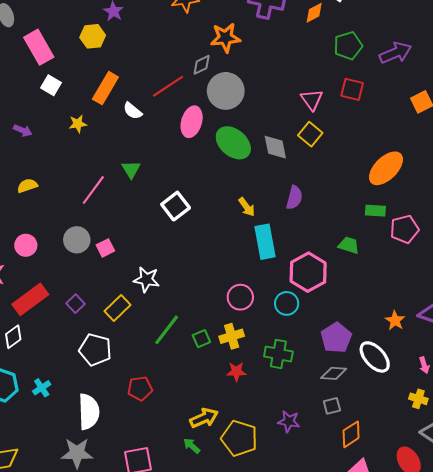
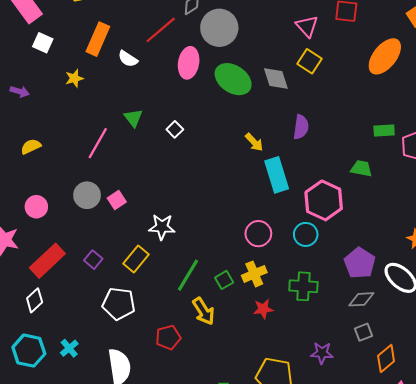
orange ellipse: (386, 168) -> (385, 56), moved
white square: (176, 206) -> (175, 129), moved, size x0.6
yellow arrow: (204, 418) -> (204, 311), moved, turned 88

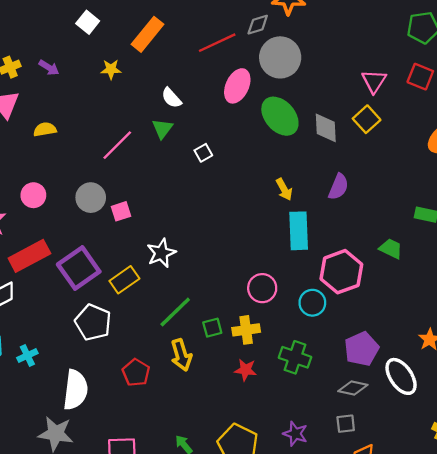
white semicircle: (128, 59) -> (171, 98), moved
white star: (162, 227) -> (161, 253), turned 30
purple square: (93, 260) -> (79, 268), size x2.0
red pentagon: (168, 337) -> (136, 373), turned 30

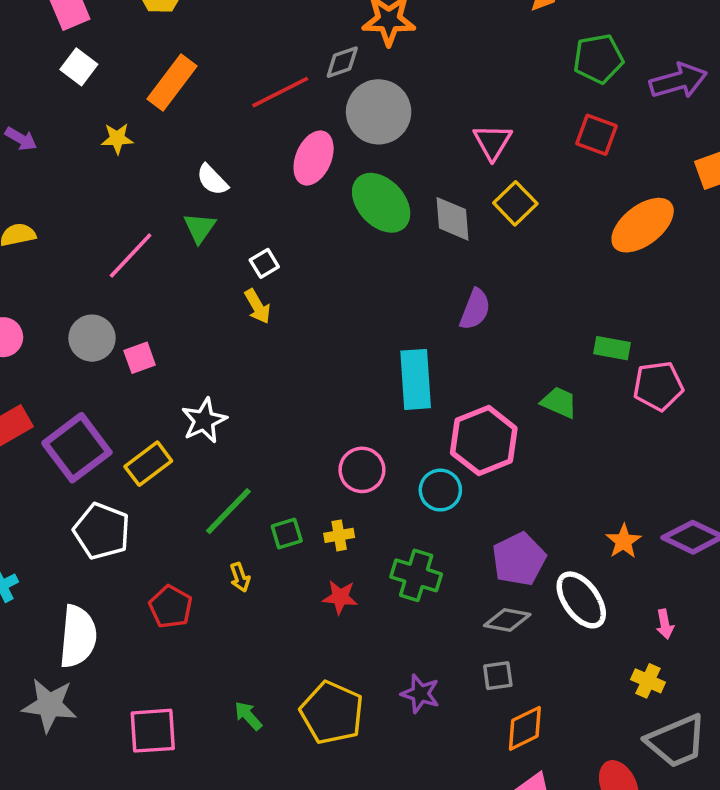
pink triangle: (374, 81) -> (493, 142), moved
yellow arrow: (284, 189) -> (258, 306), moved
yellow cross: (246, 330) -> (339, 535), size x0.7
yellow arrow: (181, 355) -> (240, 577), size x0.6

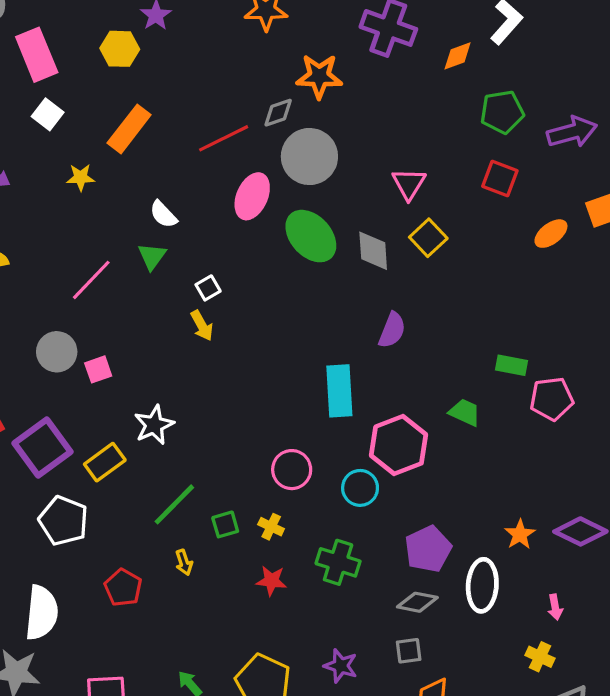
orange ellipse: (643, 225) -> (551, 234), moved, size x0.6
yellow cross: (339, 535) -> (271, 527), turned 35
white ellipse: (581, 600) -> (482, 585), turned 39

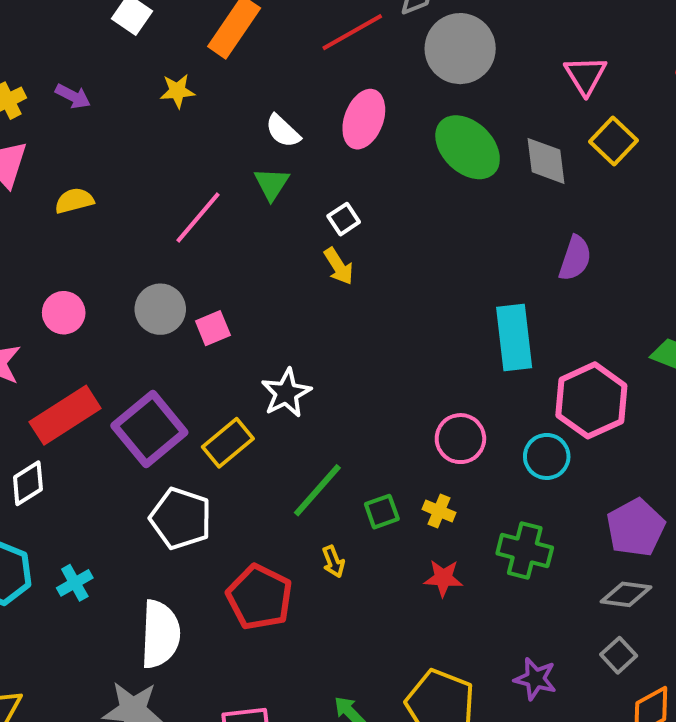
pink ellipse: (252, 196) -> (364, 119), moved
red pentagon: (123, 588) -> (260, 597), size x1.4
gray square: (409, 651) -> (619, 655), turned -32

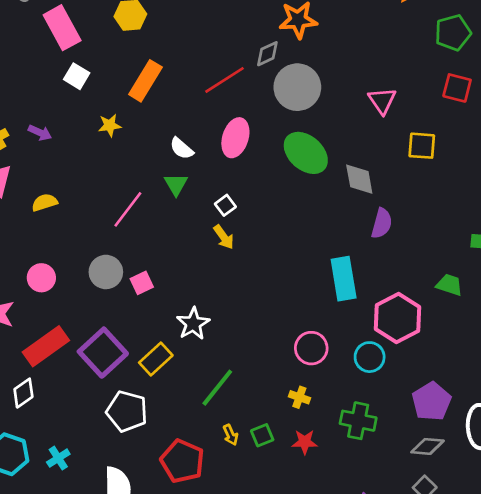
yellow square: (613, 141) -> (422, 146), moved, turned -36
gray diamond: (546, 161) -> (359, 179), moved
green square: (382, 512) -> (262, 435), moved

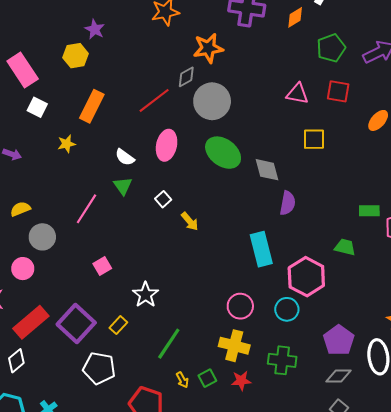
pink triangle: (382, 101) -> (297, 94), moved, turned -40
yellow arrow: (224, 237) -> (190, 221), moved
gray circle: (106, 272) -> (42, 237), moved
yellow rectangle: (156, 359) -> (118, 325), size x0.7
yellow cross: (299, 397) -> (234, 346), size x1.8

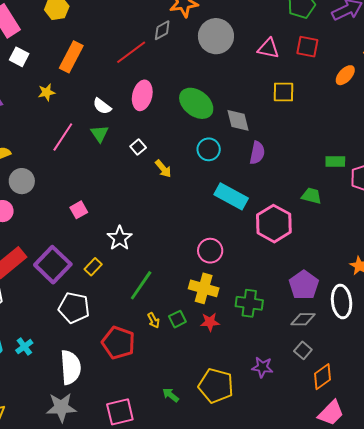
gray circle: (212, 101) -> (216, 36), moved
pink line: (86, 209) -> (63, 137), moved
cyan rectangle: (261, 249) -> (231, 196), turned -48
cyan circle: (287, 309) -> (209, 149), moved

